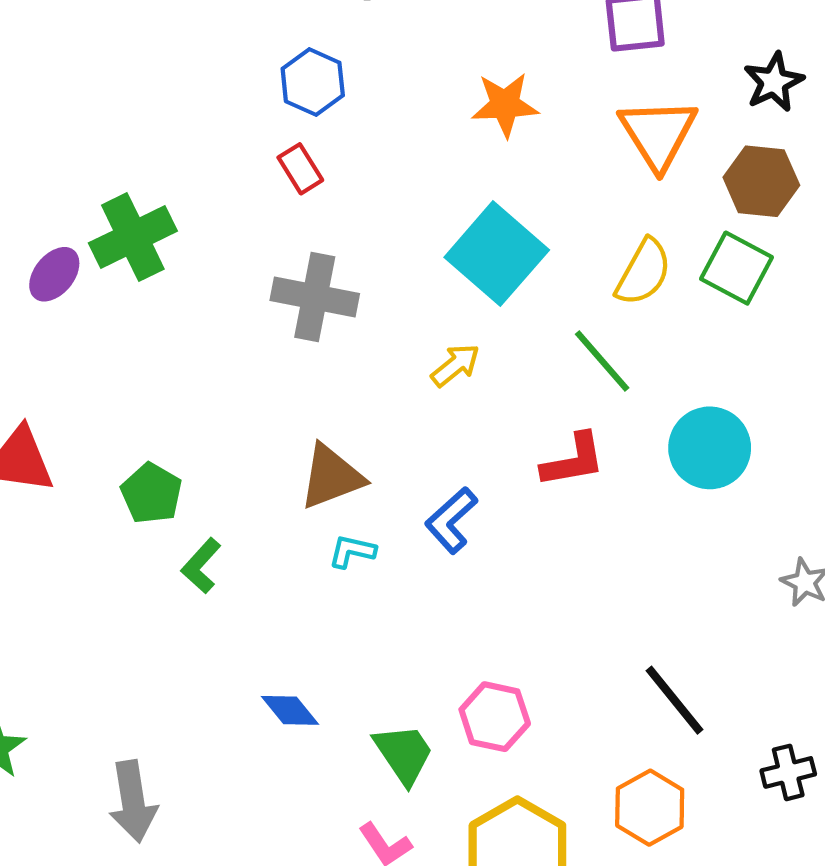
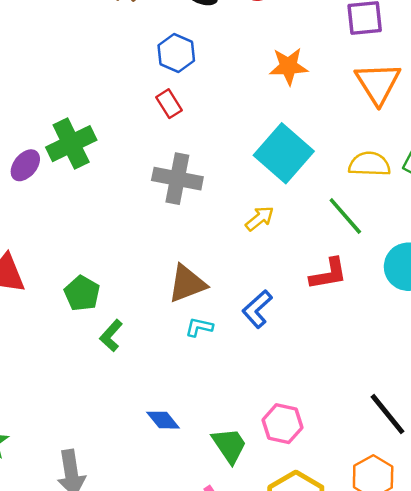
yellow semicircle: (644, 272) -> (369, 164), turned -117

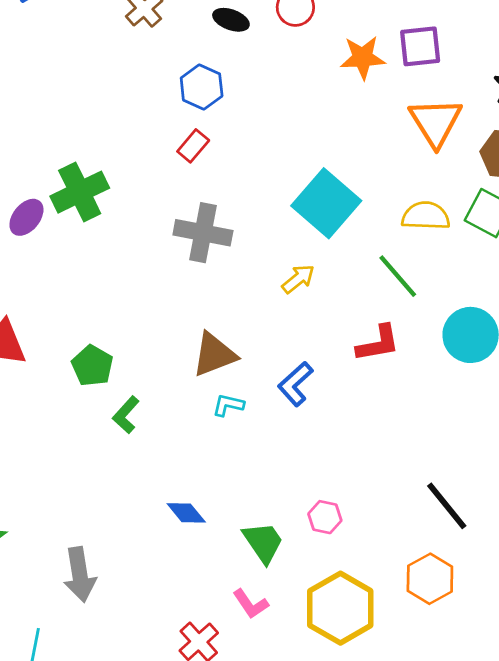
orange star: (289, 66) -> (363, 58), moved
red rectangle: (169, 104) -> (193, 146), turned 72
pink hexagon: (282, 424) -> (325, 517), size x0.7

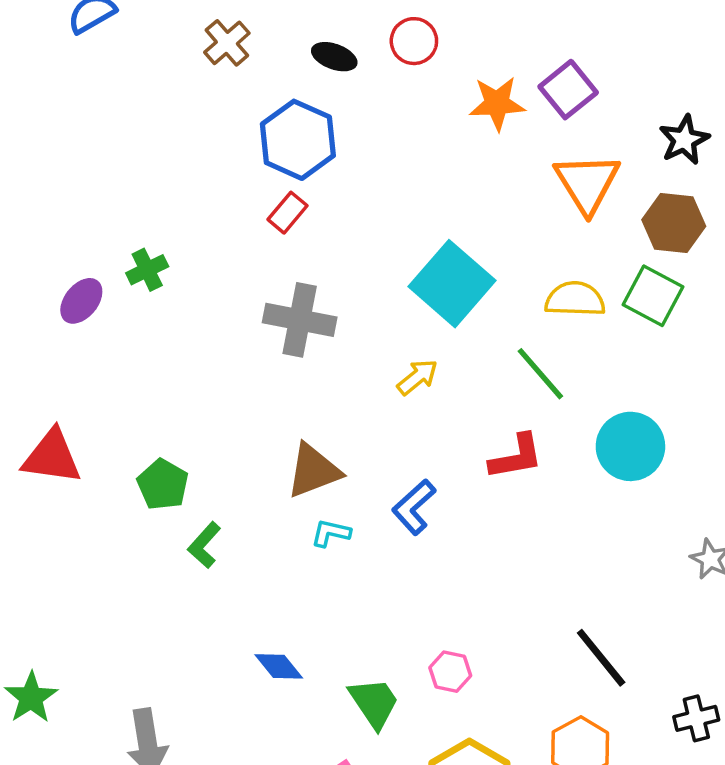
purple square: (420, 46) -> (568, 90), turned -33
blue hexagon: (202, 87) -> (298, 140), size x1.4
green cross: (80, 192) -> (147, 270), size x0.6

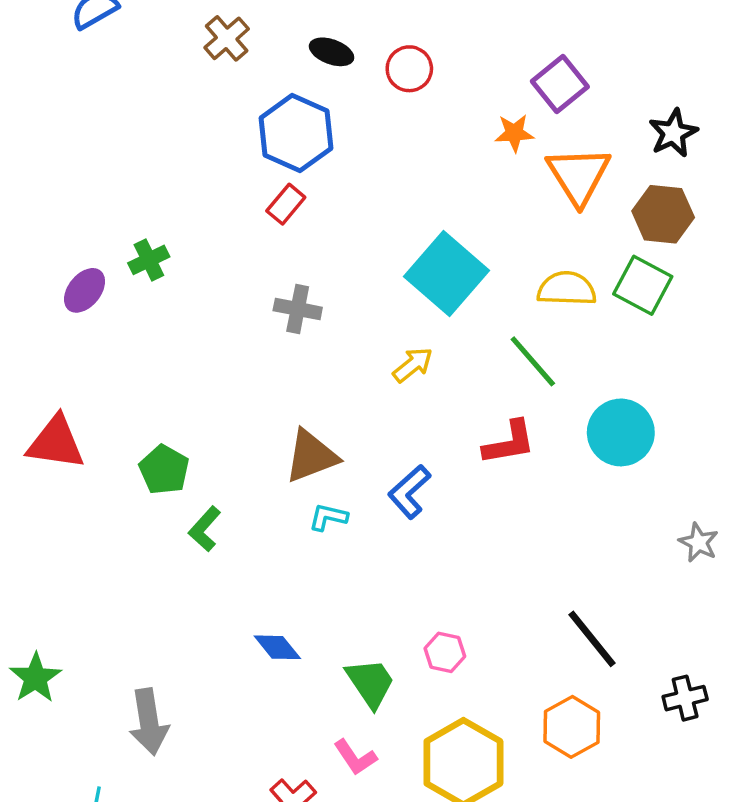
red circle: (414, 41) -> (409, 69), moved
orange star: (497, 103) -> (514, 133), moved, size x0.7
gray cross: (300, 320) -> (298, 309), size x0.7

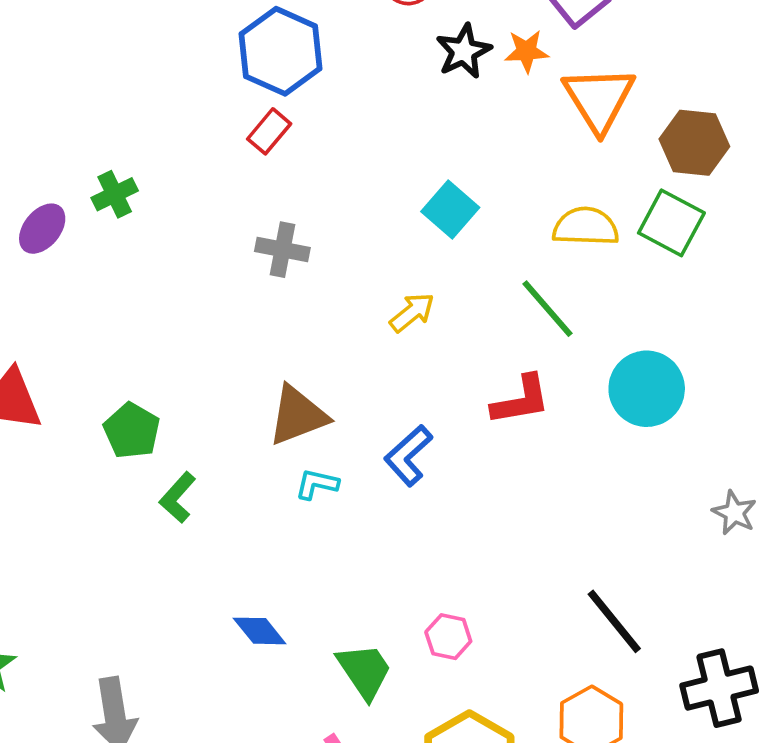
black star: (673, 133) -> (464, 51), moved
cyan square: (447, 273) -> (450, 209), size x0.6
black cross: (685, 698) -> (719, 688), size x1.5

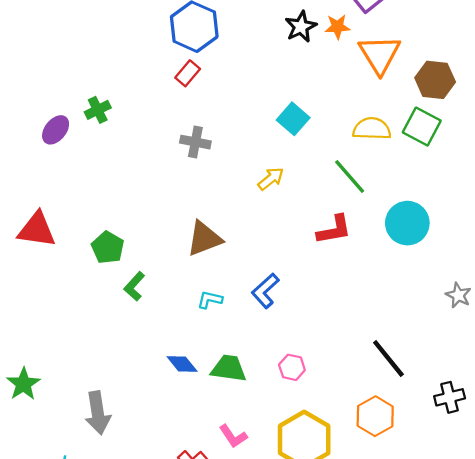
blue L-shape: (408, 455) -> (265, 291), moved
cyan L-shape: (317, 484) -> (210, 300), moved
green trapezoid: (364, 671) -> (229, 368), moved, turned -48
black cross: (719, 688) -> (450, 397), size x0.7

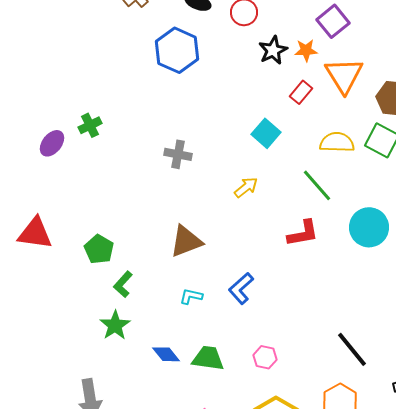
red rectangle: (188, 73) -> (301, 92), moved
green star: (23, 384) -> (115, 325), moved

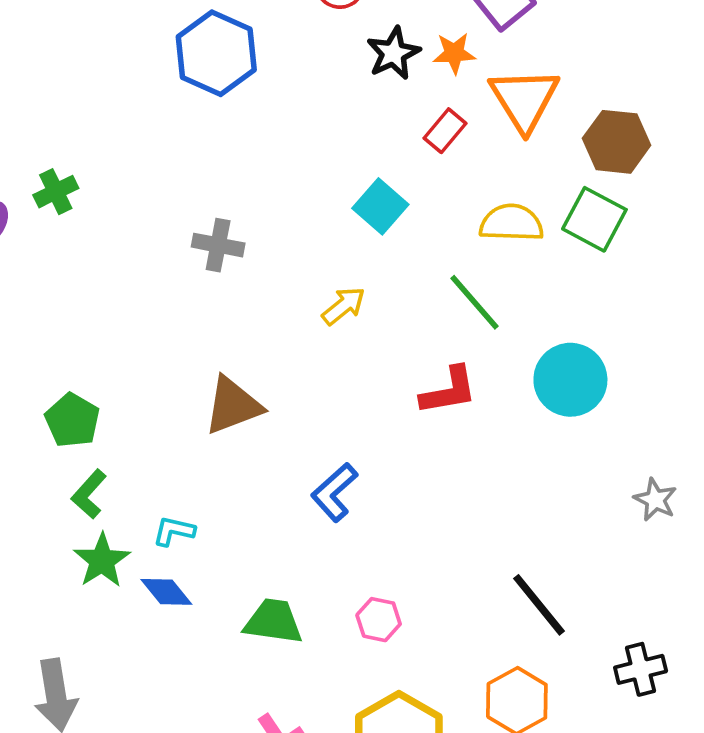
green L-shape: (123, 284) -> (89, 494), moved
cyan L-shape: (191, 296) -> (174, 531), moved
blue diamond: (166, 354) -> (166, 592), moved

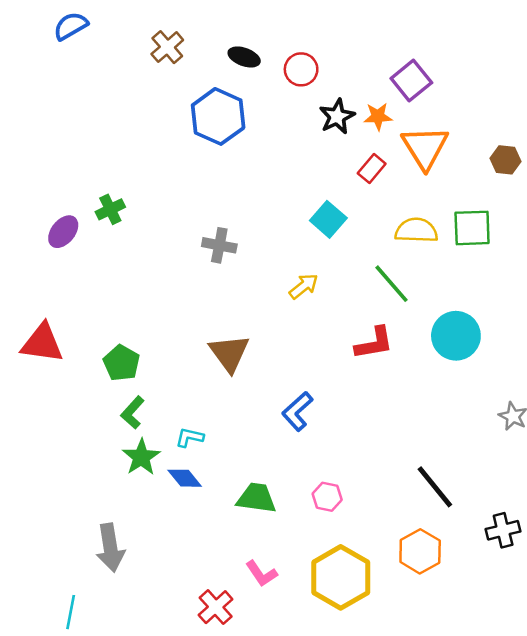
brown hexagon: (617, 142) -> (506, 160), moved, size x0.7
green square: (594, 219) -> (472, 228), turned -30
brown triangle: (233, 406) -> (229, 353), turned -45

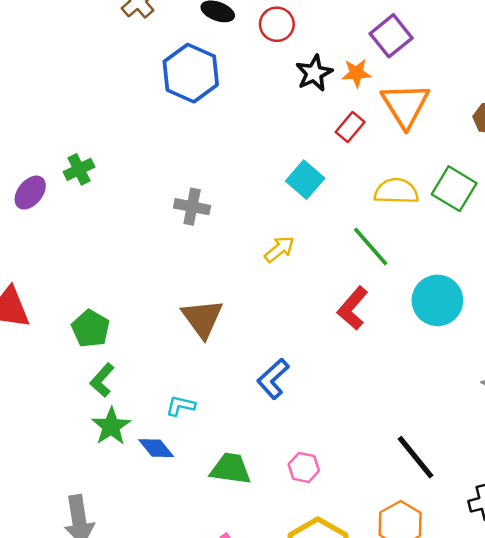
green square: (472, 228) -> (454, 189), turned 33
red L-shape: (374, 343) -> (353, 308), turned 141
cyan L-shape: (190, 437) -> (180, 406), moved

